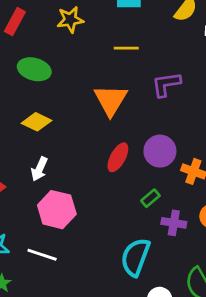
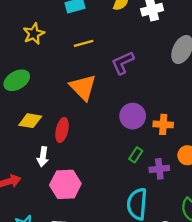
green ellipse: (34, 69) -> (17, 80), turned -30
red ellipse: (118, 157) -> (62, 130), moved

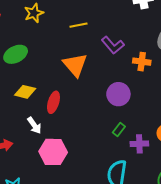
purple L-shape: (123, 63) -> (113, 45), turned -110
orange cross: (163, 124) -> (142, 62), moved
white arrow: (43, 157) -> (34, 125), turned -48

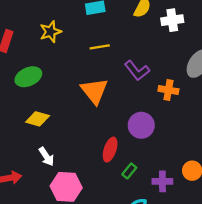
red ellipse: (53, 102) -> (110, 150), moved
green rectangle: (119, 130) -> (129, 171), moved

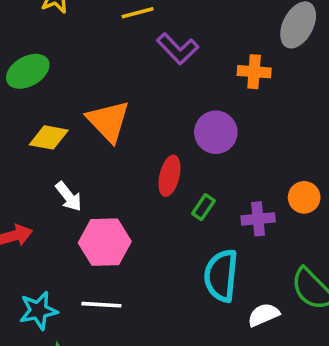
purple L-shape: (137, 70) -> (178, 49), moved
orange triangle: (94, 91) -> (108, 121), moved

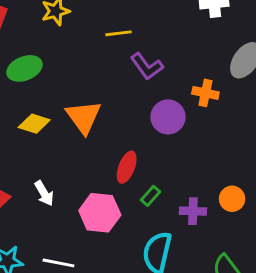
purple circle: (216, 132) -> (168, 117), moved
white arrow: (69, 196) -> (44, 193), moved
pink hexagon: (105, 242) -> (100, 213), moved

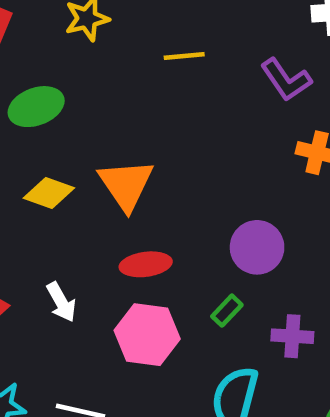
purple L-shape: (147, 66) -> (286, 80), moved
purple circle: (168, 117) -> (257, 247), moved
red ellipse: (127, 167) -> (146, 264), moved, turned 60

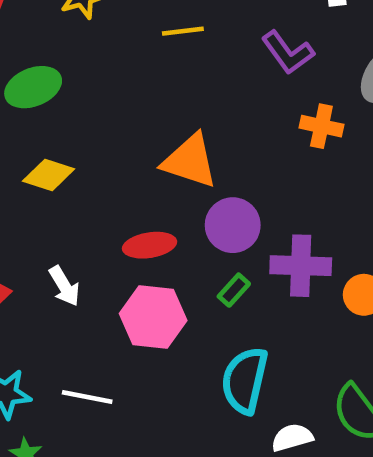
orange triangle: (126, 185) -> (190, 161), moved, turned -36
purple circle: (257, 247) -> (233, 225), moved
purple cross: (292, 336) -> (301, 266), moved, size x1.4

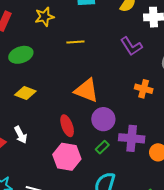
yellow line: (183, 31) -> (75, 42), moved
orange cross: (321, 126) -> (144, 89), moved
red ellipse: (150, 245) -> (67, 126), turned 75
white arrow: (64, 286) -> (21, 135), moved

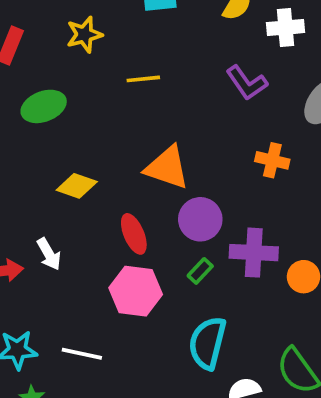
yellow diamond: (25, 93) -> (77, 186), moved

